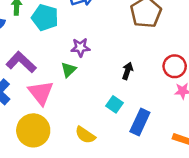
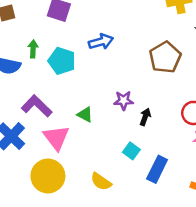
purple star: (80, 47) -> (124, 100), moved
green triangle: (69, 70) -> (85, 115), turned -49

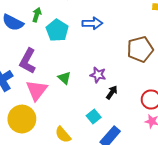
purple L-shape: (37, 106) -> (28, 61), turned -120

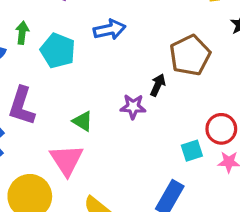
pink triangle: (37, 90) -> (67, 160), moved
black arrow: (112, 92) -> (158, 85), moved
cyan square: (94, 117) -> (192, 151), moved, turned 32

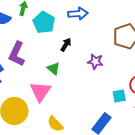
black arrow: (158, 85) -> (66, 45), moved
purple star: (133, 107) -> (95, 62), moved

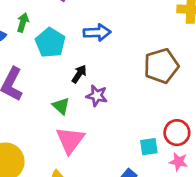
purple star: (95, 62) -> (97, 96), moved
pink triangle: (40, 91) -> (70, 140), moved

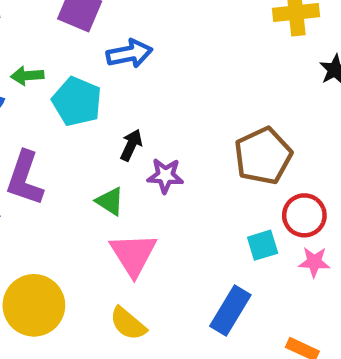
green arrow: (23, 22) -> (27, 76), turned -102
blue arrow: (97, 32) -> (129, 54), moved
brown pentagon: (161, 66) -> (263, 156), moved

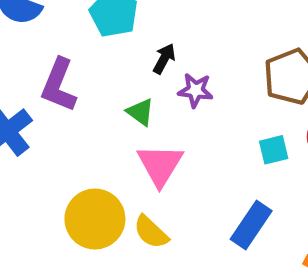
cyan square: (263, 245) -> (274, 150), moved
yellow circle: (34, 305) -> (95, 219), moved

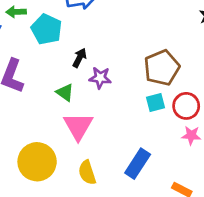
cyan square: (274, 150) -> (156, 103), moved
yellow semicircle: (151, 232) -> (87, 172), moved, turned 30

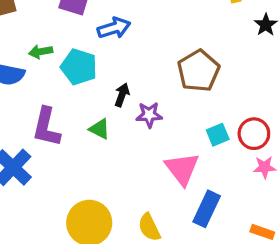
brown pentagon: (162, 68) -> (198, 71), moved
green triangle: (65, 92) -> (100, 129), moved
pink triangle: (78, 126) -> (182, 169), moved

